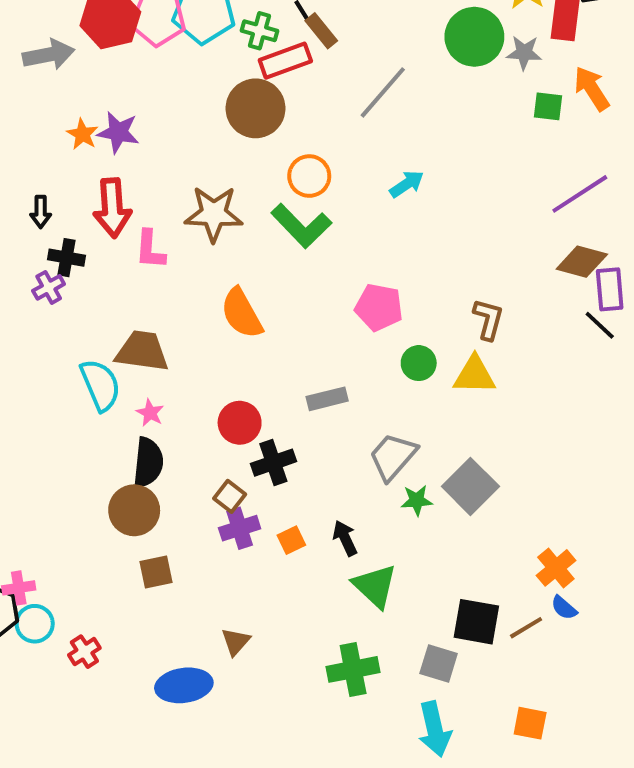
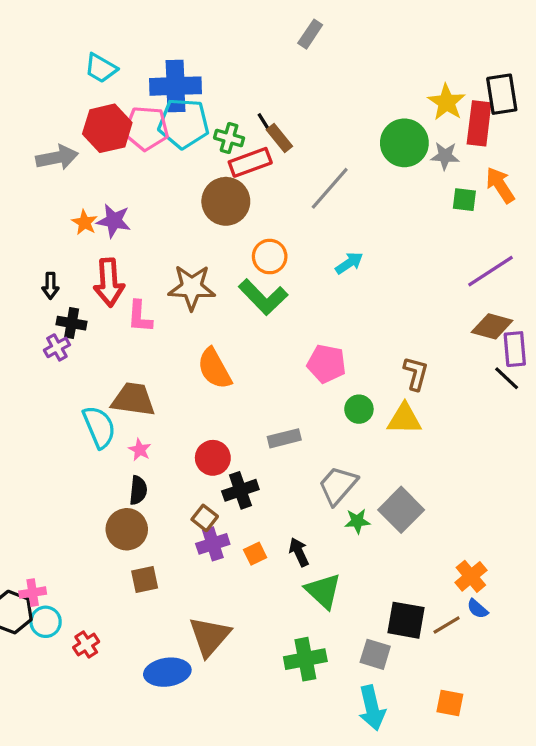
black semicircle: (148, 463) -> (138, 490), size x0.7
brown triangle: (236, 642) -> (210, 636), size x1.8

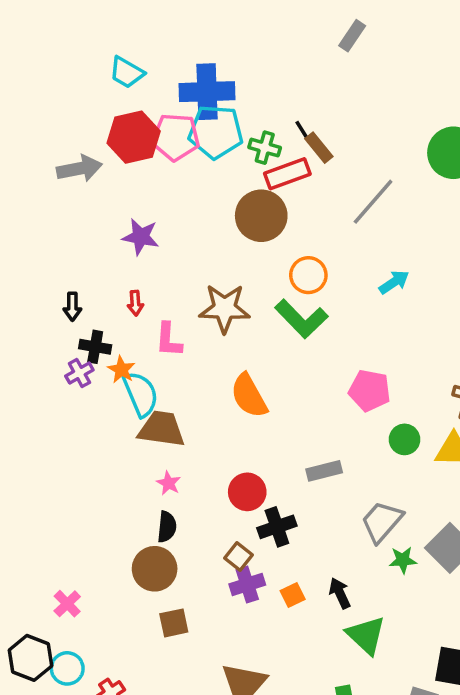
orange star: (85, 222) -> (121, 370), moved
red arrow: (109, 282) -> (135, 303), size x0.5
cyan semicircle: (99, 427) -> (141, 394), moved
pink cross: (33, 593) -> (67, 604), moved, turned -35

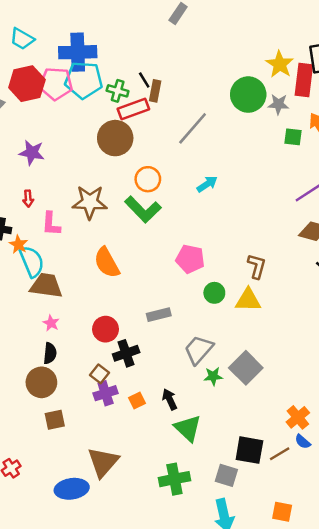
brown rectangle: (319, 148) -> (155, 91), turned 50

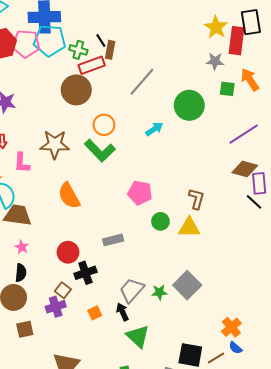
green circle: (248, 95) -> (189, 105), moved
gray trapezoid: (199, 350) -> (132, 290), moved
purple cross: (106, 393) -> (56, 307), moved

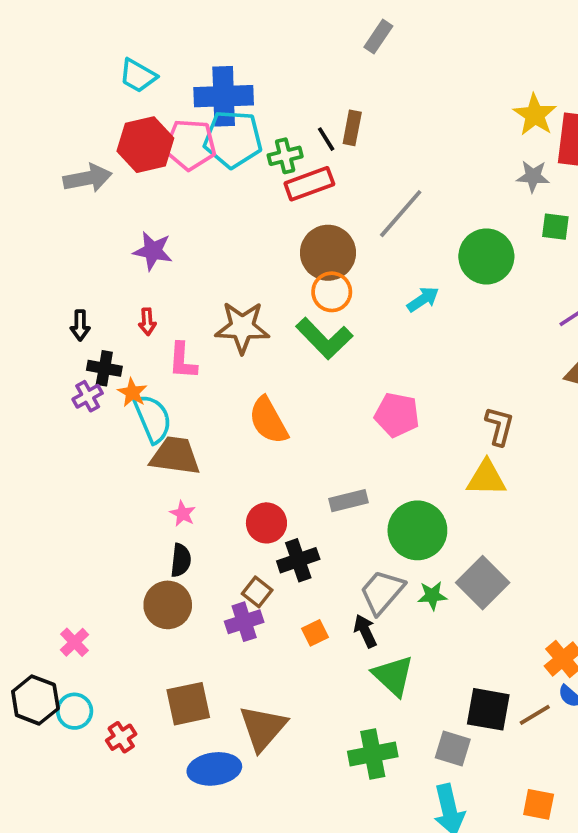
green cross: (78, 50) -> (285, 156), turned -30
brown rectangle: (110, 50) -> (352, 128), moved
brown circle: (76, 90) -> (328, 253), moved
green circle: (160, 221) -> (417, 530), moved, size x1.8
brown square: (25, 329) -> (188, 704), moved, size x1.4

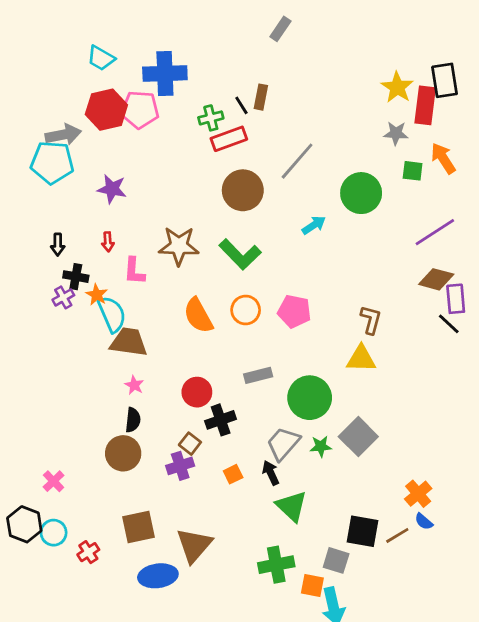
cyan pentagon: (233, 139) -> (52, 162), moved
orange circle: (332, 292) -> (246, 310), moved
orange square: (539, 804) -> (312, 586), moved

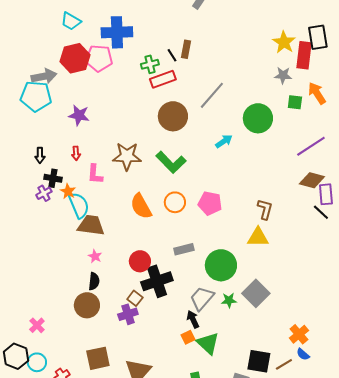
black cross: (221, 420) -> (157, 281), size x1.4
orange square: (233, 474) -> (188, 337), moved

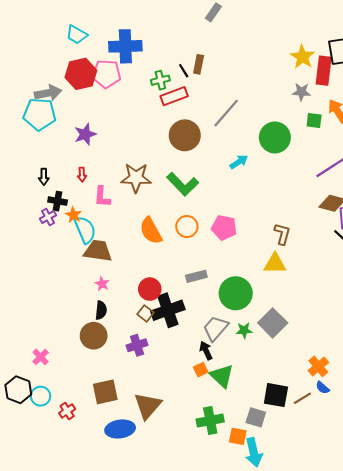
purple star: (79, 115) -> (85, 134), turned -30
brown square: (135, 298) -> (146, 313), moved

